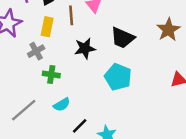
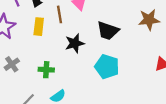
brown star: (168, 30) -> (149, 20), turned 30
gray cross: (36, 51) -> (12, 64), moved

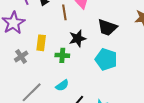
yellow rectangle: (39, 27) -> (41, 43), moved
green cross: (46, 70) -> (62, 55), moved

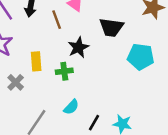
cyan pentagon: (106, 59) -> (141, 57), moved

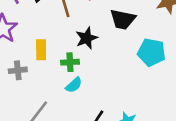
gray cross: (16, 82) -> (18, 70), turned 35
cyan semicircle: (71, 107) -> (74, 85), moved

